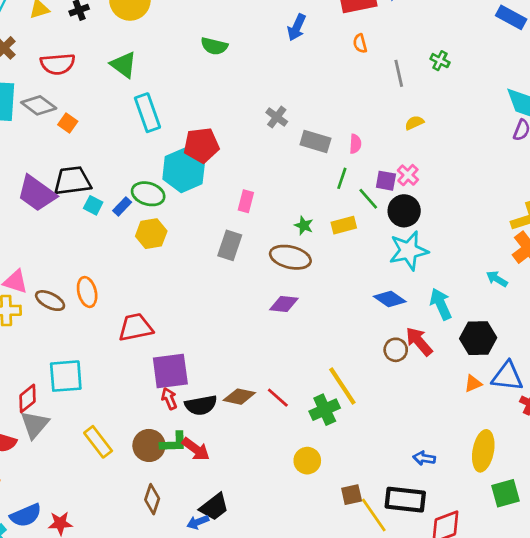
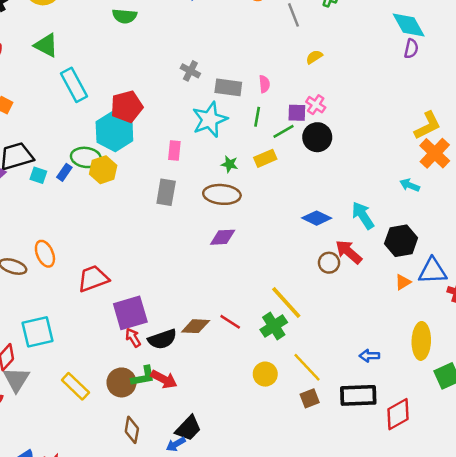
green line: (368, 199) -> (283, 131), turned -70
yellow hexagon: (151, 234) -> (103, 170), moved
cyan star: (409, 251) -> (210, 119), moved
yellow line: (374, 515) -> (307, 367), moved

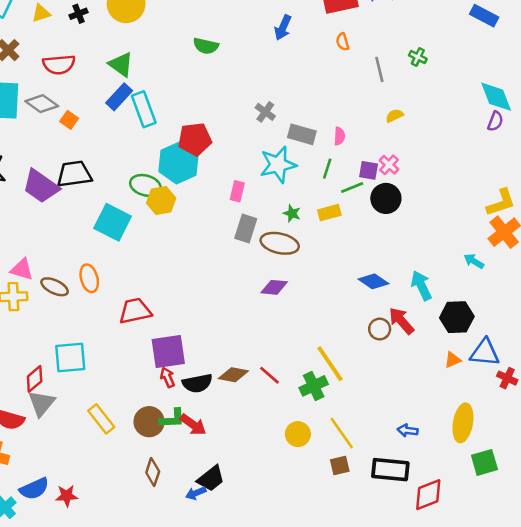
blue rectangle: (64, 172) -> (119, 97), moved, size x1.5
cyan square: (38, 175) -> (113, 222), moved, size x2.0
gray rectangle: (166, 192) -> (246, 229), moved

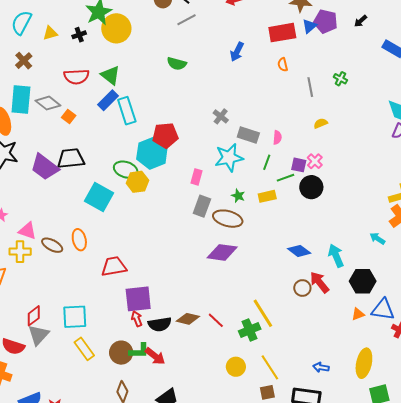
red semicircle: (59, 65) -> (76, 77), moved
purple diamond: (274, 287) -> (222, 252), size x1.4
cyan square: (70, 357) -> (75, 317), moved

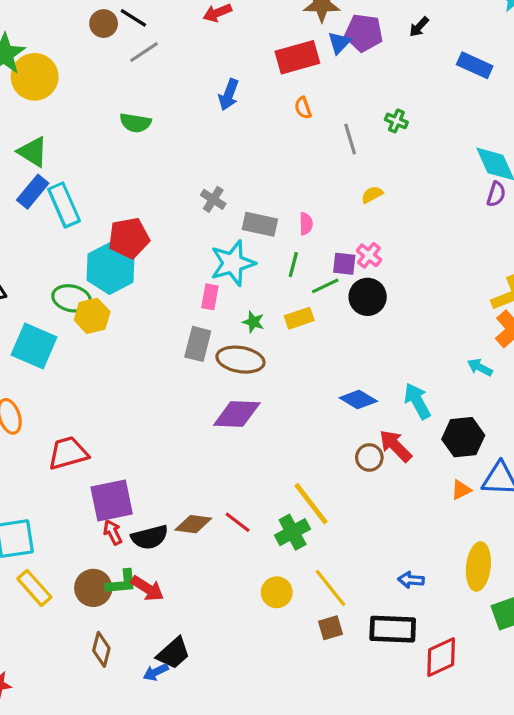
pink rectangle: (197, 177) -> (210, 297), moved

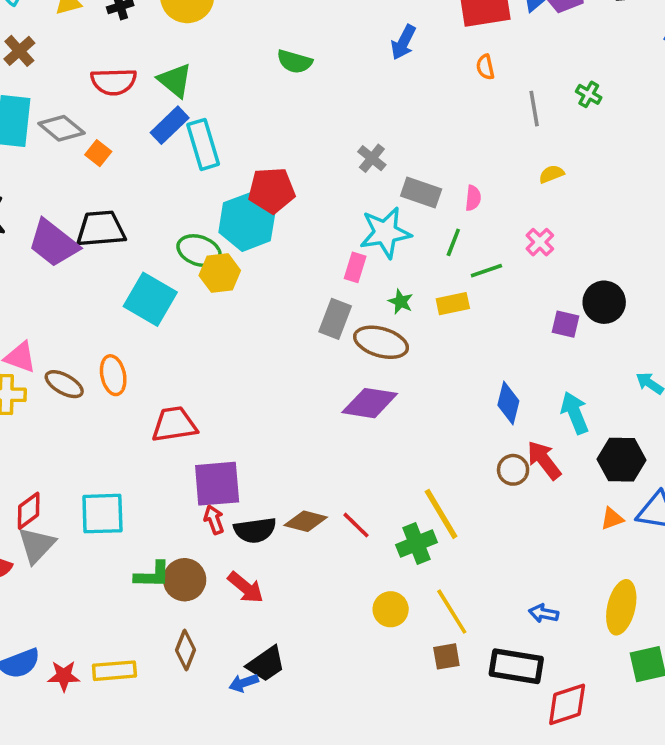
purple square: (344, 264) -> (565, 324), moved
black circle: (368, 297) -> (604, 302), moved
blue diamond: (358, 399) -> (508, 403), turned 66
green L-shape: (121, 582) -> (152, 575), moved
yellow rectangle: (34, 588) -> (114, 671), moved, turned -60

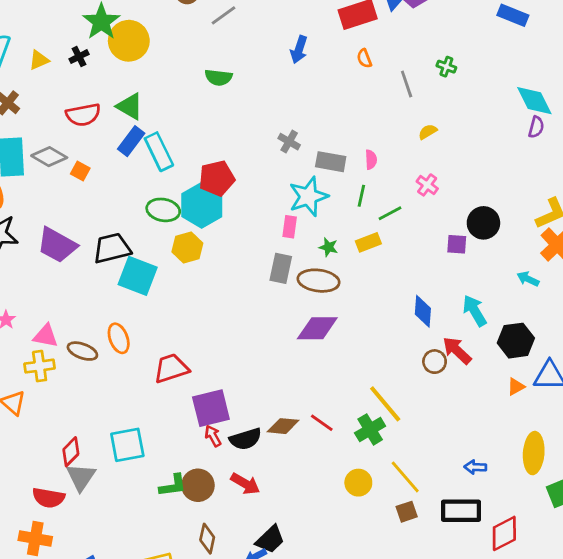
black trapezoid: (101, 229) -> (112, 248), moved
green ellipse: (199, 251) -> (163, 210), moved

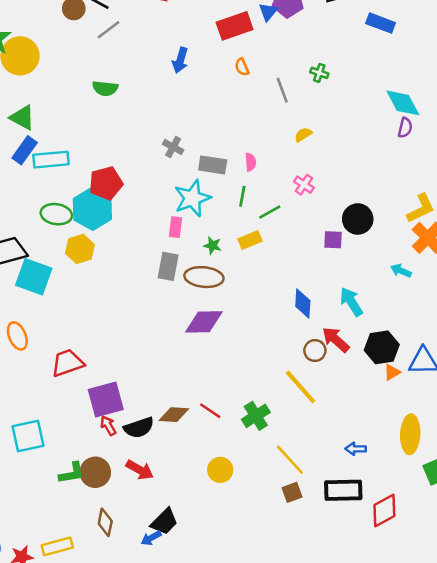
cyan rectangle: (159, 152) -> (51, 160), turned -68
black hexagon: (516, 341) -> (382, 347), moved
yellow line: (385, 404) -> (300, 387), moved
yellow circle: (358, 483) -> (220, 470), moved

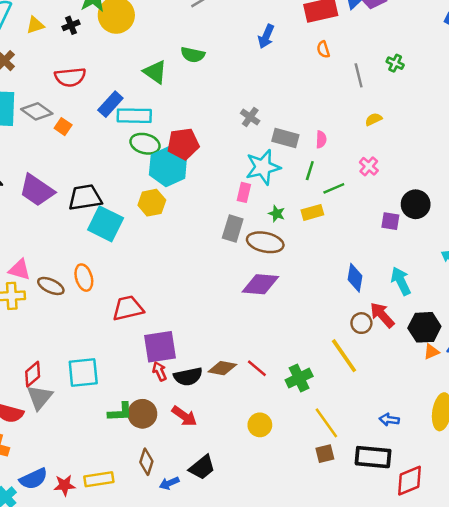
green triangle: (22, 118) -> (155, 72), moved
green ellipse: (56, 214) -> (145, 144), moved
blue arrow: (151, 538) -> (169, 483), moved

